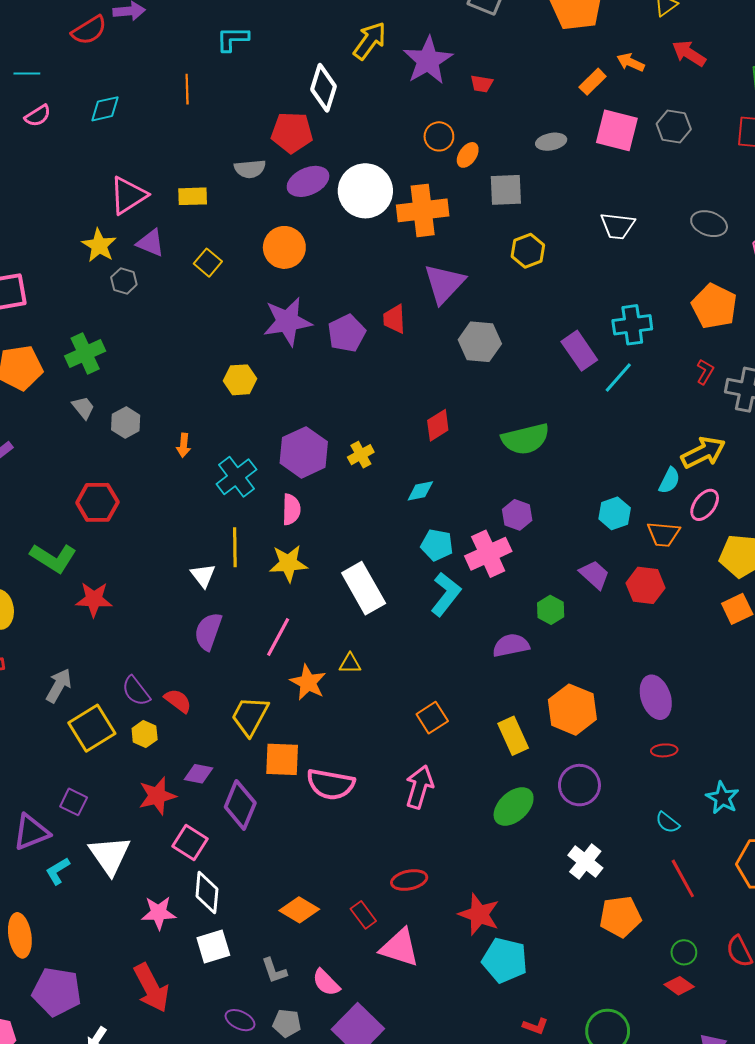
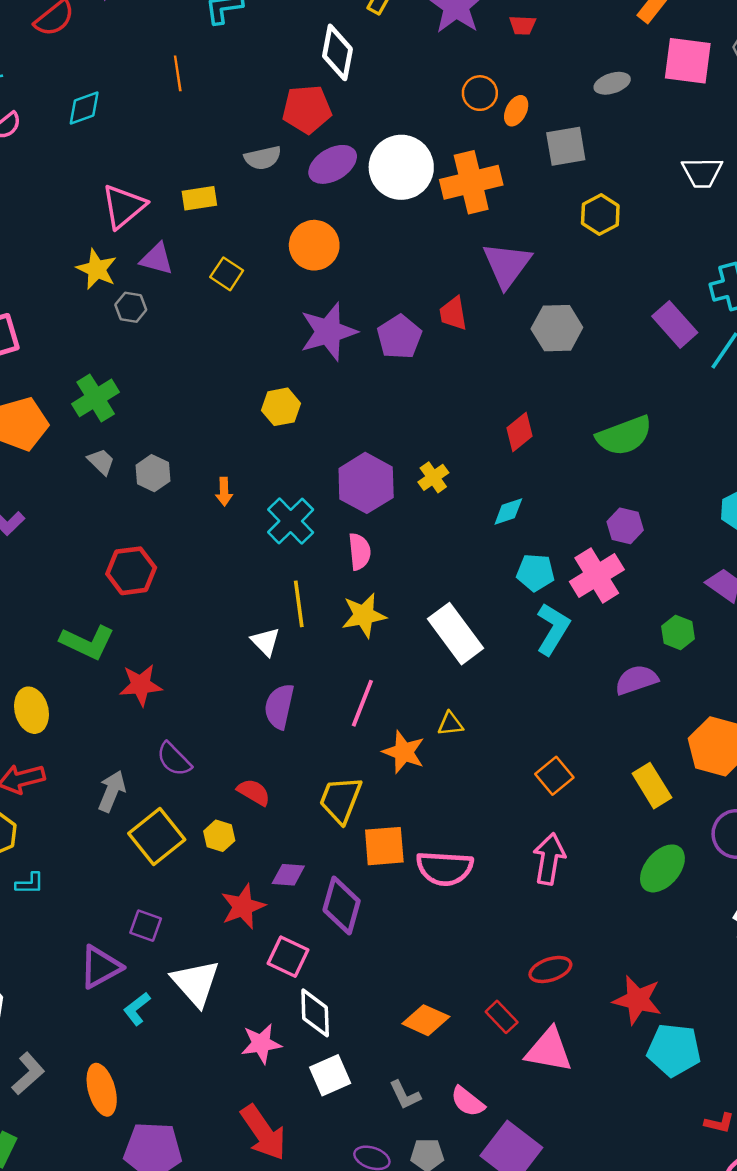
purple semicircle: (136, 691) -> (174, 759), moved

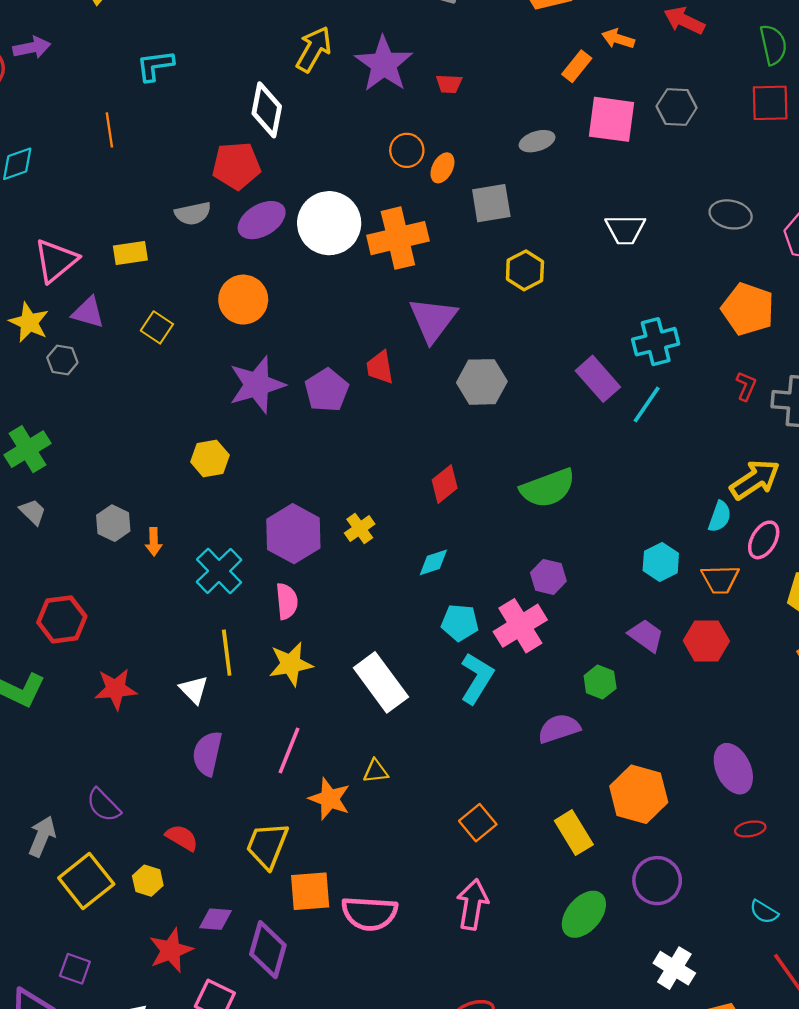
gray hexagon: (153, 473) -> (113, 523), moved
red star: (141, 685) -> (116, 689), moved

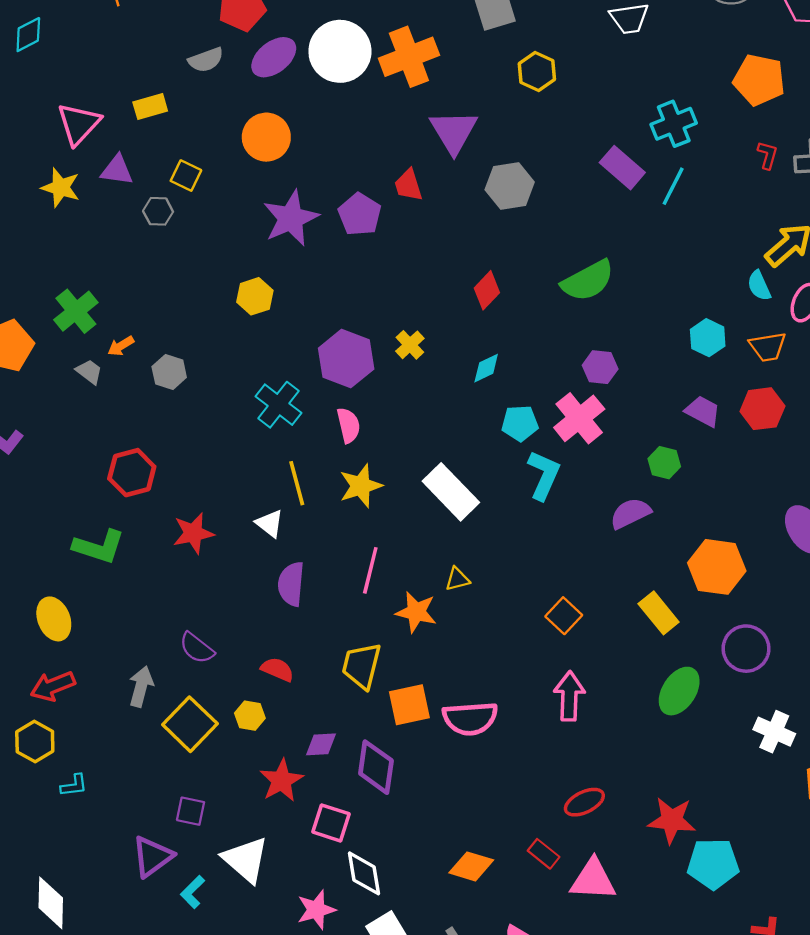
gray hexagon: (62, 360) -> (158, 211), moved
cyan semicircle: (720, 517) -> (759, 286), turned 144
orange arrow: (154, 542) -> (121, 346), moved, turned 68

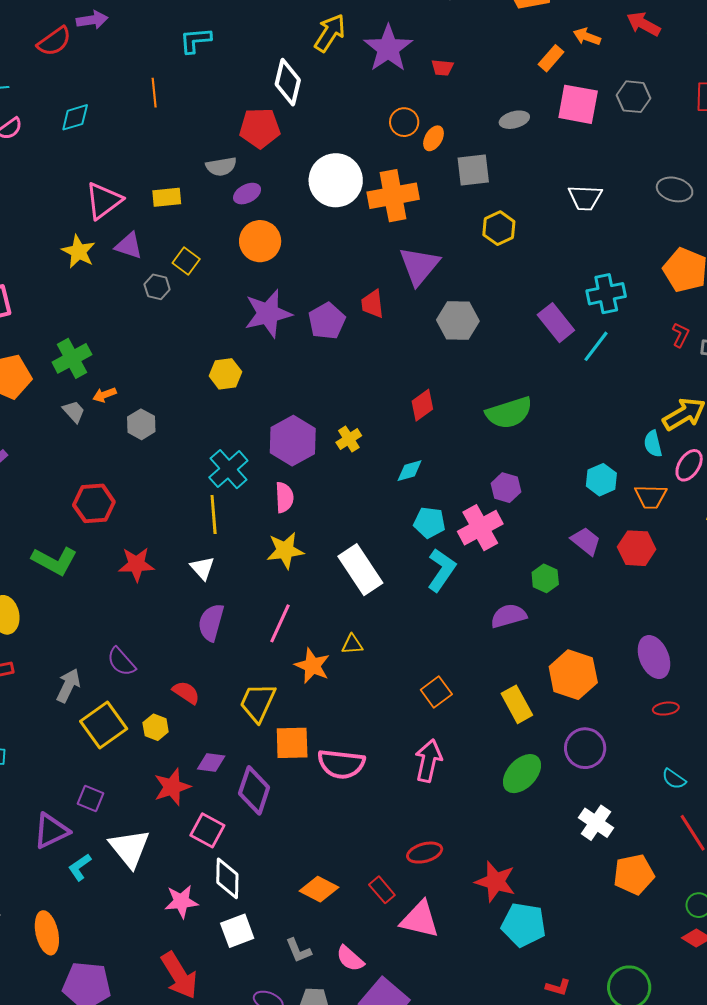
purple ellipse: (274, 57) -> (247, 194), moved, size x0.7
yellow line: (297, 483) -> (214, 514), moved

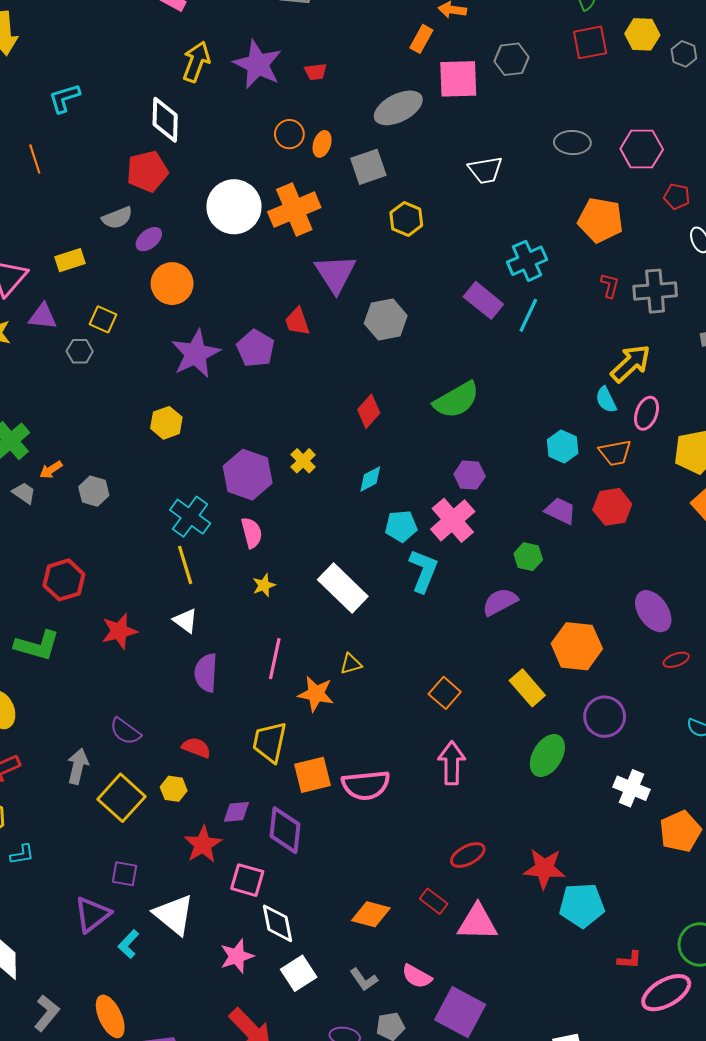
gray ellipse: (514, 120) -> (398, 108), size x1.6
yellow star: (285, 550) -> (264, 585), size x0.6

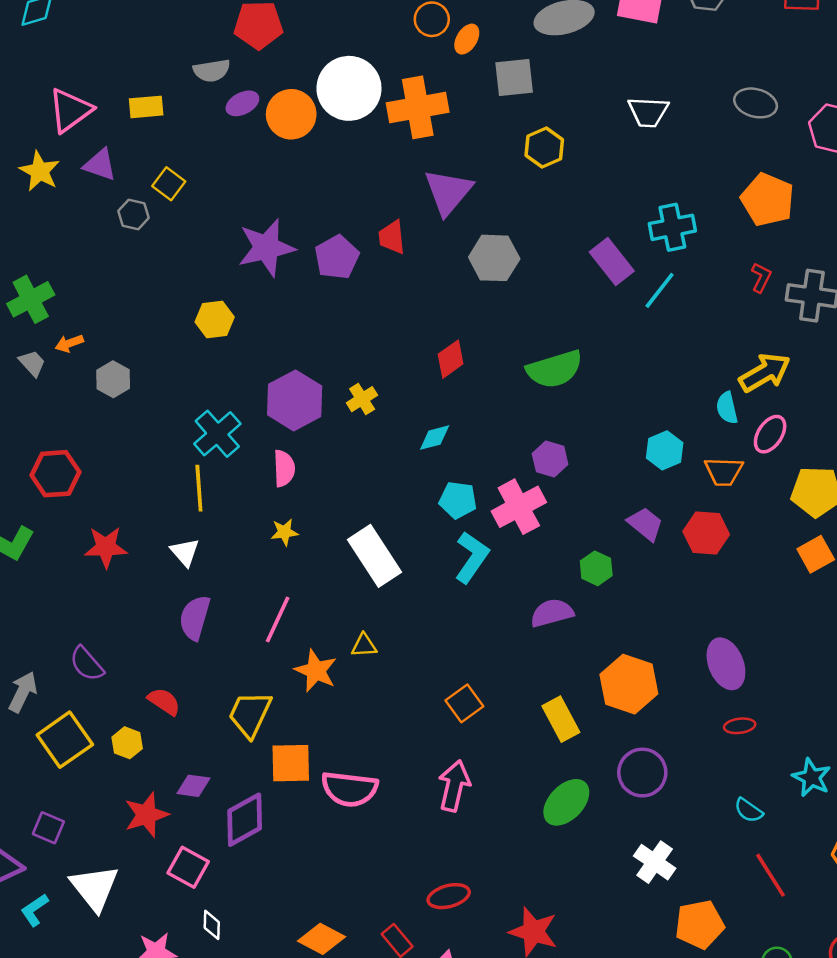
orange circle: (172, 284) -> (291, 114), moved
purple diamond: (285, 830) -> (245, 820), turned 42
white diamond: (278, 923) -> (212, 925), size x0.6

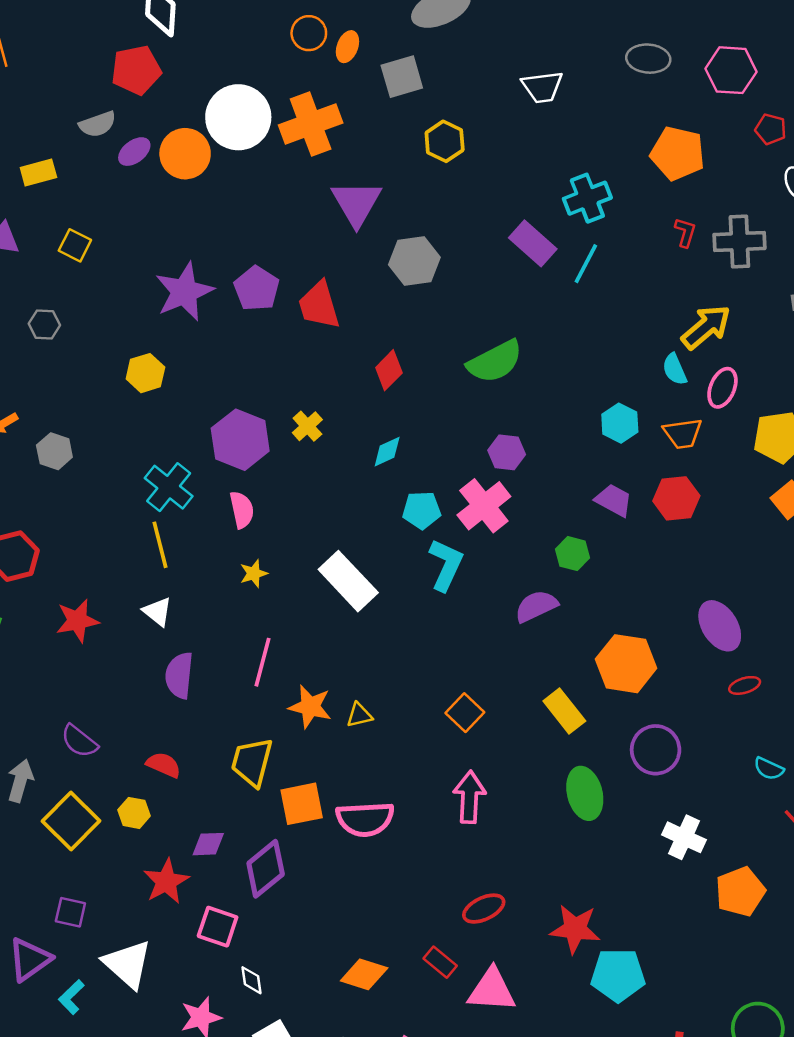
gray hexagon: (133, 214) -> (44, 324), moved
red trapezoid: (392, 237) -> (319, 305), moved, size x1.4
yellow triangle: (364, 645) -> (359, 715), moved
green ellipse: (566, 802) -> (585, 793), turned -48

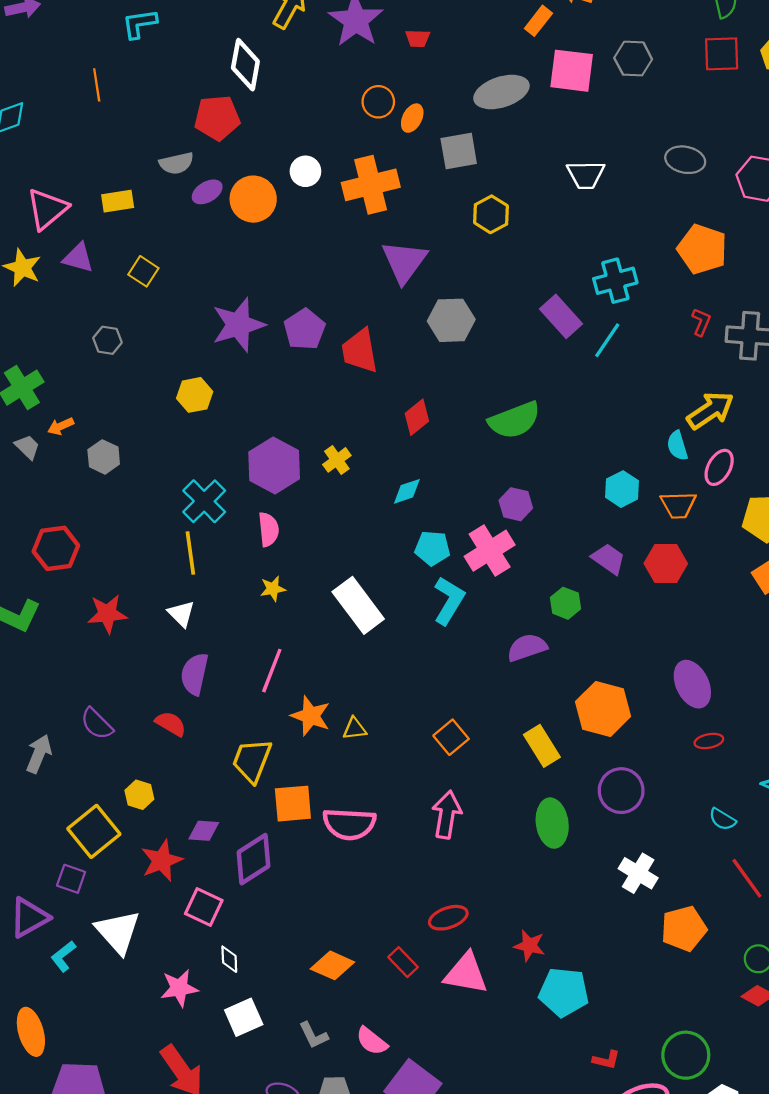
white circle: (238, 117) -> (305, 171), size x0.5
red semicircle: (164, 765) -> (171, 724), moved
yellow square: (71, 821) -> (94, 831), moved
red star: (575, 929) -> (529, 946), size x0.7
pink triangle: (492, 990) -> (466, 973), moved

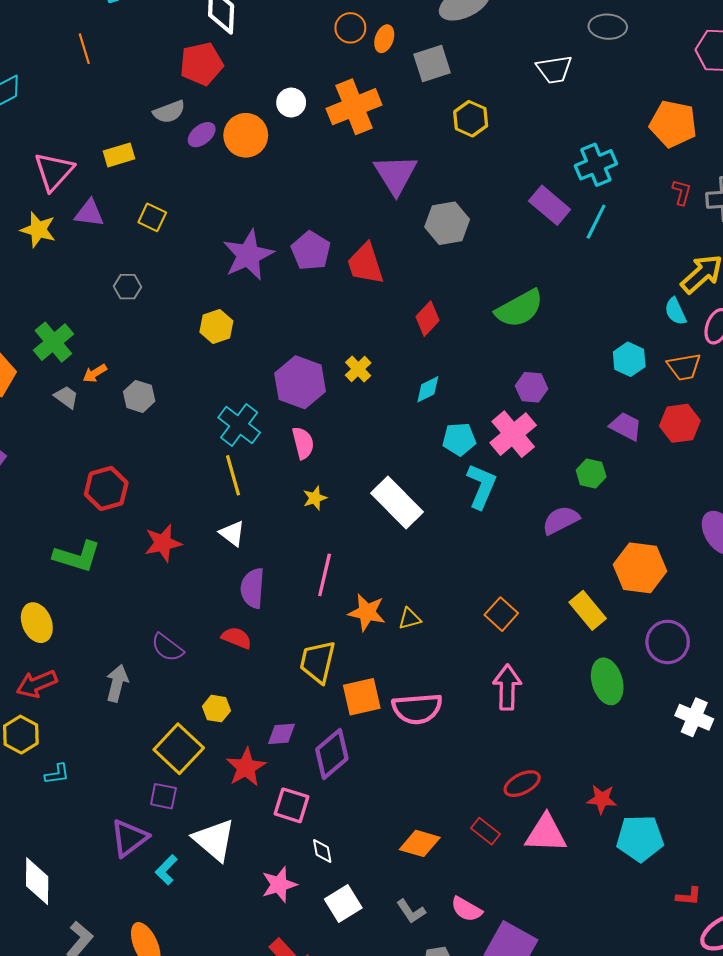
gray ellipse: (685, 160) -> (608, 27), moved

